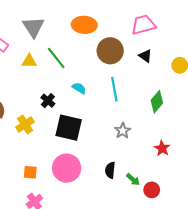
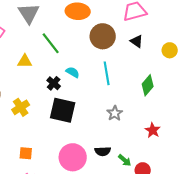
yellow triangle: (29, 61) -> (25, 61), moved
black cross: (48, 101) -> (54, 83), moved
pink circle: (67, 168) -> (73, 157), moved
black semicircle: (110, 170) -> (103, 151), turned -98

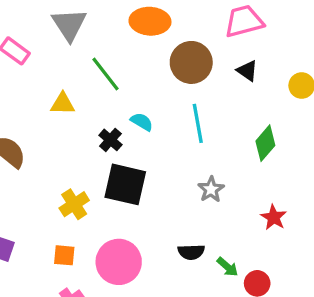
yellow cross: (21, 107) -> (74, 204), moved
pink circle: (73, 157) -> (119, 262), moved

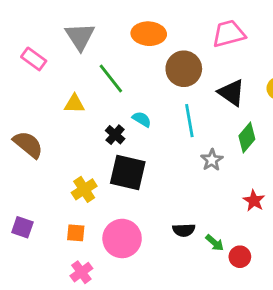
black triangle: (247, 71) -> (231, 93), moved, size x1.5
gray star: (211, 189) -> (212, 160), moved

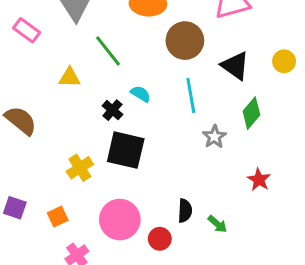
black semicircle: (184, 230) -> (185, 211), turned -85
orange square: (76, 233) -> (58, 217), moved, turned -30
red circle: (240, 257) -> (160, 239), moved

